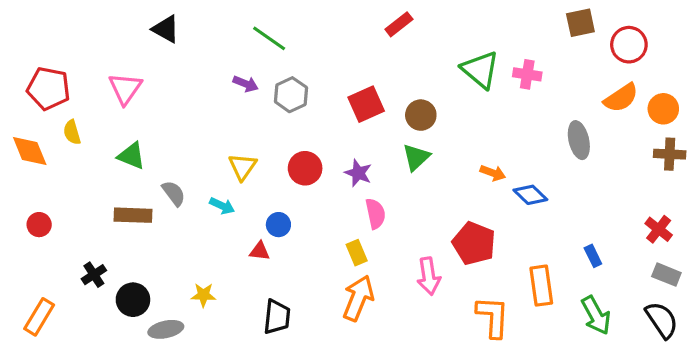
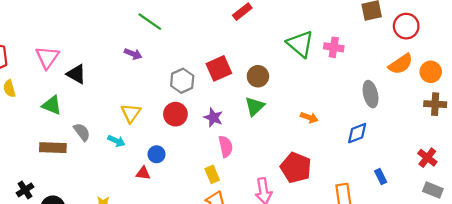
black triangle: (166, 29) -> (76, 74), moved
gray hexagon: (291, 95) -> (182, 81), moved
blue diamond: (530, 195) -> (357, 133), moved, turned -65

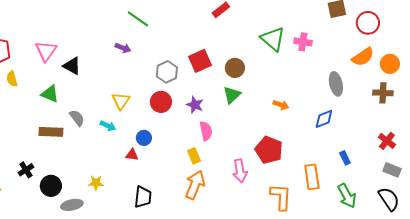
brown cross: (435, 104) -> (383, 93), moved

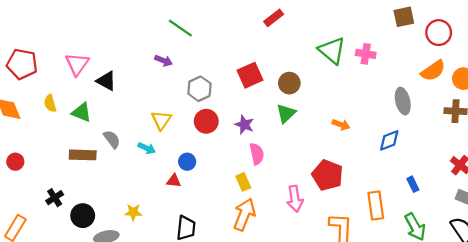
gray hexagon: (167, 72) -> (199, 89), moved
yellow semicircle: (12, 79) -> (50, 103), moved

